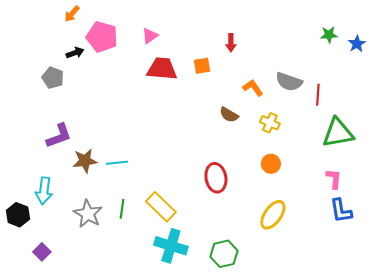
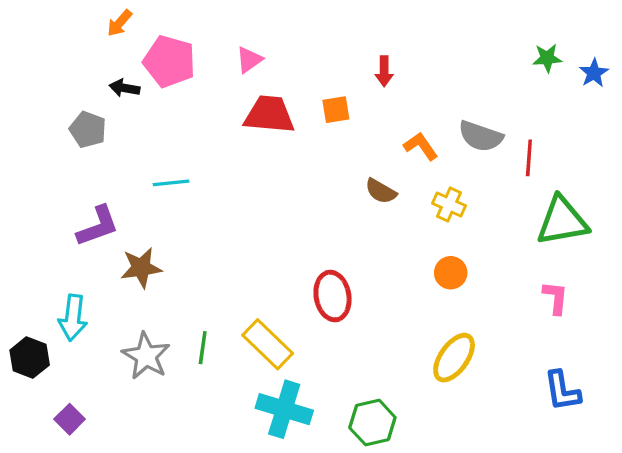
black arrow: (75, 53) -> (124, 88), turned -150
cyan line: (117, 163) -> (171, 183), moved
red ellipse: (216, 178) -> (333, 296), moved
blue L-shape: (341, 211) -> (562, 391), moved

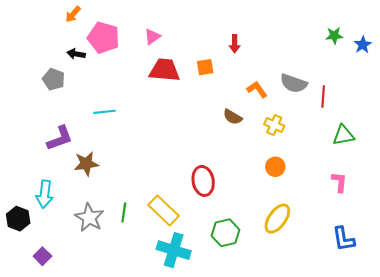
green triangle: (562, 221) -> (343, 135), size x0.7
green hexagon: (372, 423) -> (226, 233), moved

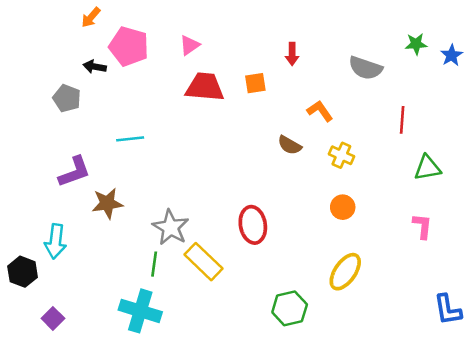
gray semicircle: (294, 83) -> (365, 68), moved
gray star: (89, 218) -> (171, 227), moved
green hexagon: (226, 233) -> (290, 308), moved
blue L-shape: (343, 239) -> (448, 310), moved
cyan cross: (174, 250) -> (140, 311), moved

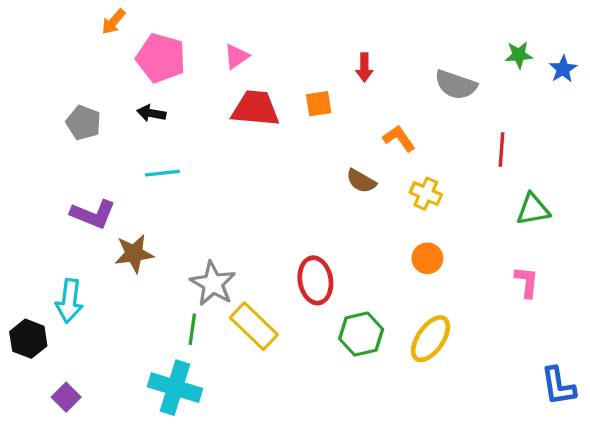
black arrow: (95, 67) -> (151, 113), moved
purple L-shape: (74, 172) -> (93, 214), turned 42
green hexagon: (290, 308) -> (361, 334), moved

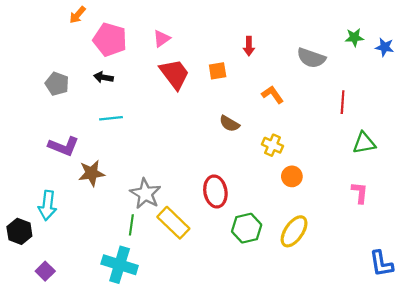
blue star: (563, 69) -> (385, 47), turned -30
red trapezoid: (255, 108) -> (174, 74), turned 48
brown semicircle: (361, 181) -> (229, 124), moved
yellow cross: (426, 194) -> (273, 145), moved

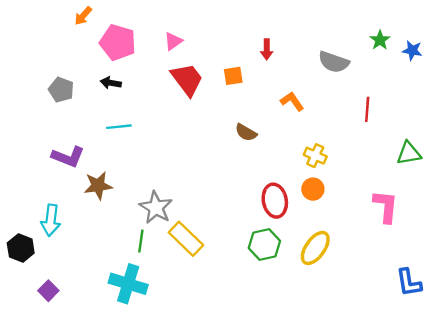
green star: (354, 37) -> (380, 40), turned -30
green triangle: (364, 143) -> (409, 153), moved
yellow cross: (273, 145) -> (315, 156), moved
red ellipse: (215, 191) -> (275, 201), moved
pink L-shape: (360, 193) -> (386, 206), size x1.4

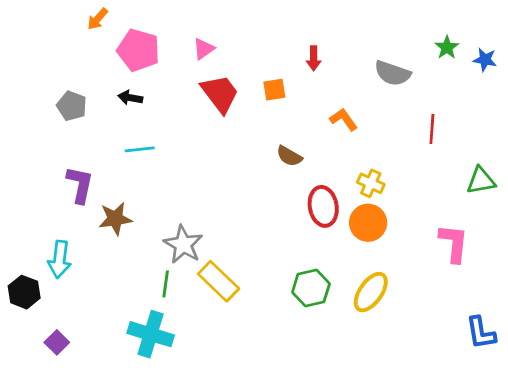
purple L-shape: (68, 157) -> (80, 185), turned -100
orange circle: (313, 189) -> (368, 223), size x1.4
red ellipse: (275, 201) -> (323, 206), moved

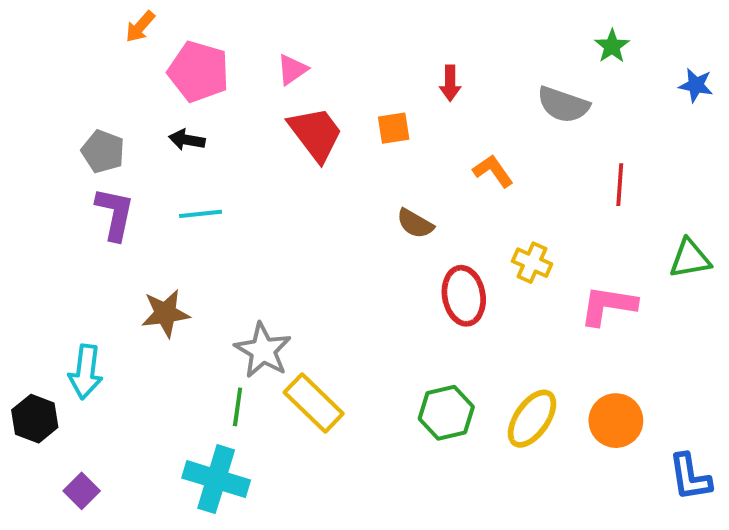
green star: (447, 47) -> (612, 46), moved
purple L-shape: (80, 185) -> (115, 214), moved
orange circle: (368, 223) -> (616, 421), moved
pink L-shape: (454, 243) -> (608, 306), moved, turned -87

